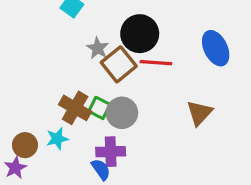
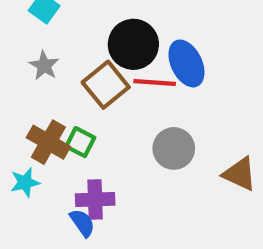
gray star: (98, 48) -> (44, 66), moved
blue ellipse: (216, 48) -> (187, 63), moved
gray circle: (122, 113) -> (174, 148), moved
brown triangle: (199, 113) -> (240, 174), moved, turned -48

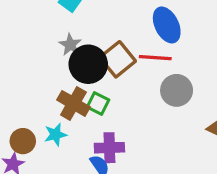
black circle: (133, 44) -> (88, 64), moved
blue ellipse: (187, 63) -> (167, 25), moved
gray circle: (174, 148) -> (177, 90), moved

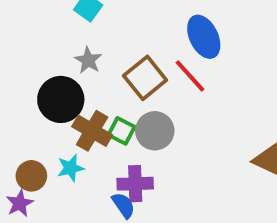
red line: (155, 58) -> (190, 76), turned 44
black circle: (88, 64) -> (61, 99), moved
gray circle: (177, 90) -> (155, 131), moved

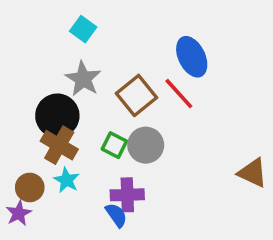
gray star: (88, 60) -> (83, 79), size x1.4
brown cross: (92, 131) -> (59, 145), moved
cyan star: (71, 168) -> (67, 180), turned -30

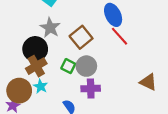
red line: (179, 94) -> (119, 36), moved
brown cross: (59, 145) -> (36, 66), turned 30
brown circle: (30, 187) -> (19, 91), size x1.5
purple cross: (127, 195) -> (91, 88), moved

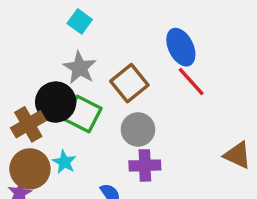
brown cross: (36, 66) -> (28, 124), moved
green square: (68, 66) -> (83, 114), moved, size x1.5

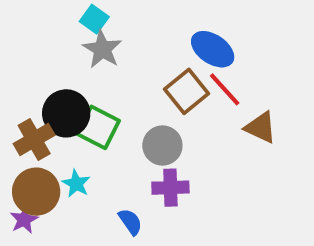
blue ellipse: (181, 47) -> (213, 49), turned -30
gray star: (80, 68) -> (102, 49), moved
brown square: (129, 83) -> (186, 91), moved
brown triangle: (237, 155) -> (261, 127), moved

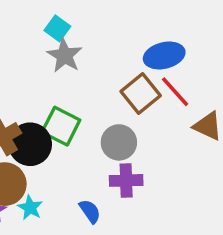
blue ellipse: (213, 49) -> (164, 55), turned -48
black circle: (66, 113) -> (30, 144), moved
cyan star: (76, 184) -> (30, 208), moved

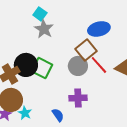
red line: (175, 92) -> (99, 65), moved
gray circle: (119, 142) -> (78, 66), moved
black circle: (30, 144) -> (26, 65), moved

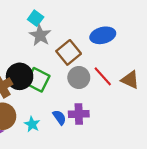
brown square: (86, 50) -> (69, 52), moved
cyan star: (25, 113) -> (32, 124), moved
blue semicircle: (58, 115) -> (59, 117), moved

